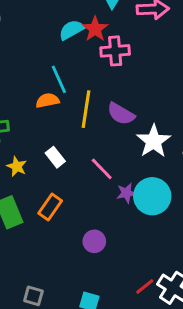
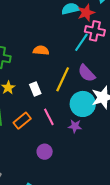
cyan line: (59, 79) -> (81, 42), moved, turned 42
yellow line: (86, 109) -> (63, 79), moved
pink line: (102, 169) -> (49, 117), moved
cyan circle: (152, 196) -> (83, 104), moved

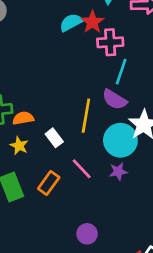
cyan line: (81, 42) -> (121, 72), moved
orange semicircle: (41, 50) -> (23, 118), moved
purple circle: (45, 152) -> (87, 234), moved

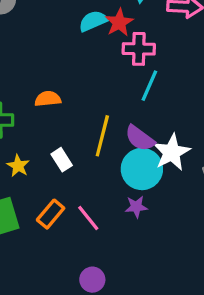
purple semicircle: (115, 99) -> (140, 138), moved
orange semicircle: (23, 118) -> (48, 99), moved
pink line: (82, 169) -> (88, 218), moved

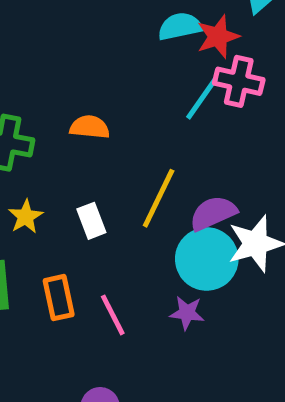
cyan line: (149, 86) -> (202, 98), moved
purple semicircle: (140, 138) -> (213, 213), turned 108
orange rectangle: (51, 214) -> (59, 298), turned -64

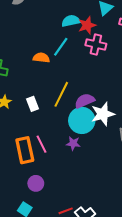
cyan line: (202, 98) -> (61, 47), moved
orange semicircle: (90, 127) -> (41, 58), moved
orange rectangle: (59, 298) -> (25, 150), moved, size x1.4

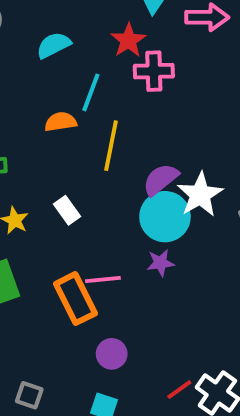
cyan semicircle: (71, 21) -> (54, 45), moved
yellow line: (61, 94) -> (111, 146), moved
pink line: (41, 144) -> (103, 279), turned -54

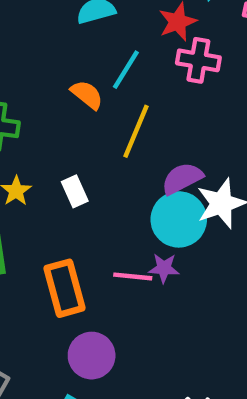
orange semicircle: (61, 122) -> (87, 95), turned 36
pink line: (103, 279) -> (133, 276), moved
purple circle: (112, 354) -> (92, 356), size x1.4

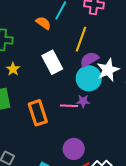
yellow line: (136, 131) -> (81, 39), moved
white rectangle: (75, 191) -> (52, 62), moved, size x1.6
purple circle: (92, 356) -> (74, 149), moved

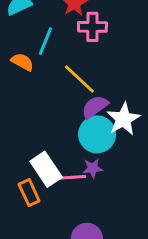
yellow line: (81, 39) -> (79, 79), turned -60
white rectangle: (52, 62) -> (46, 169), moved
orange rectangle: (38, 113) -> (29, 193), size x0.7

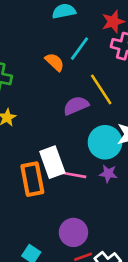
purple semicircle: (95, 107) -> (76, 106), moved
purple star: (93, 168) -> (108, 174), moved
orange rectangle: (29, 193) -> (32, 179), size x1.4

